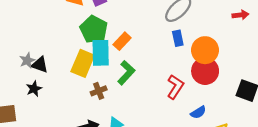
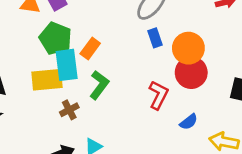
yellow rectangle: (83, 63) -> (47, 80), turned 68

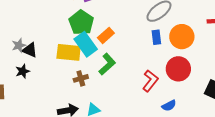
orange circle: (188, 48) -> (182, 37), moved
cyan rectangle: (67, 65) -> (86, 44), turned -40

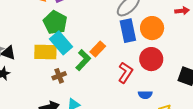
orange rectangle: (106, 35) -> (98, 49), moved
blue rectangle: (156, 37) -> (128, 31), size x1.6
blue semicircle: (169, 106) -> (145, 95), turned 32

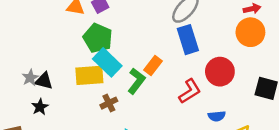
orange circle: (152, 28) -> (250, 32), moved
red L-shape: (125, 73) -> (190, 91), turned 30

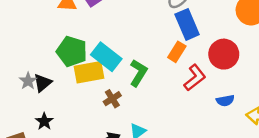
green pentagon: (98, 38) -> (72, 51), moved
orange rectangle: (153, 66) -> (177, 52), moved
black triangle: (44, 81) -> (43, 83), turned -48
black star: (40, 107) -> (44, 121), moved

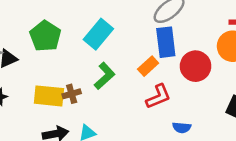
red circle: (224, 54) -> (196, 66), moved
cyan rectangle: (106, 57) -> (98, 34), moved, turned 76
yellow rectangle: (89, 72) -> (49, 96), moved

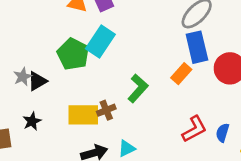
cyan rectangle: (98, 34) -> (100, 41), moved
red L-shape: (158, 97) -> (194, 129), moved
blue semicircle: (182, 128) -> (222, 133), turned 108

